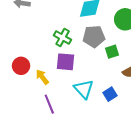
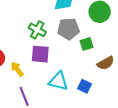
cyan triangle: (84, 89) -> (58, 81), turned -35
blue square: (110, 94) -> (85, 86), turned -32

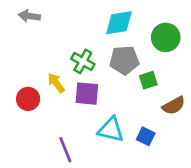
yellow arrow: (17, 69) -> (56, 83), moved

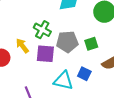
gray pentagon: (124, 60) -> (67, 42), moved
blue square: (146, 136) -> (84, 74), moved

